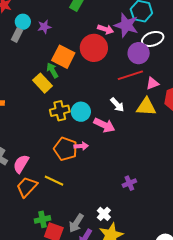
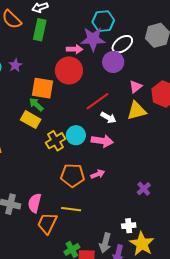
red line: (130, 75) -> (97, 101), moved
pink arrow: (81, 146) -> (98, 174), moved
white cross: (104, 214) -> (129, 226), turned -32

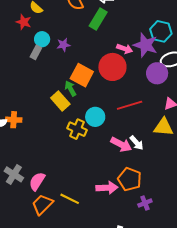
white arrow: (108, 118) -> (137, 143), moved
cyan circle: (76, 135) -> (95, 117), moved
yellow cross: (55, 141) -> (77, 129), turned 36
pink arrow: (98, 174) -> (107, 188), moved, size x1.5
orange pentagon: (73, 175) -> (130, 179), moved

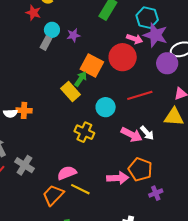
cyan hexagon: (161, 31) -> (147, 18), moved
green arrow: (70, 88) -> (81, 79), turned 63
yellow cross: (77, 129) -> (84, 132), moved
pink semicircle: (37, 181) -> (67, 173), moved, turned 36

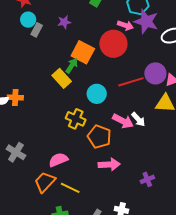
cyan circle: (52, 30) -> (28, 20), moved
purple circle: (167, 63) -> (155, 73), moved
orange pentagon: (140, 169) -> (99, 137), moved
yellow line: (80, 189) -> (70, 188), moved

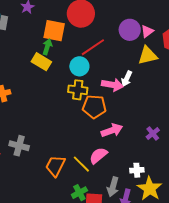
red line: (131, 82) -> (93, 47), moved
yellow cross: (76, 119) -> (78, 90), moved
white arrow: (138, 119) -> (127, 79), turned 84
pink semicircle: (58, 160) -> (98, 156), moved
yellow line: (70, 188) -> (81, 164), turned 36

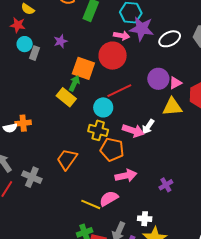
yellow line: (81, 164) -> (91, 204), turned -30
orange trapezoid: (55, 166) -> (67, 159), moved

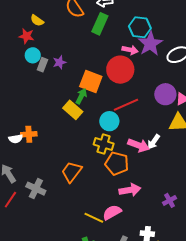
purple star: (142, 29) -> (150, 44), turned 30
purple star: (61, 41) -> (59, 62), moved

